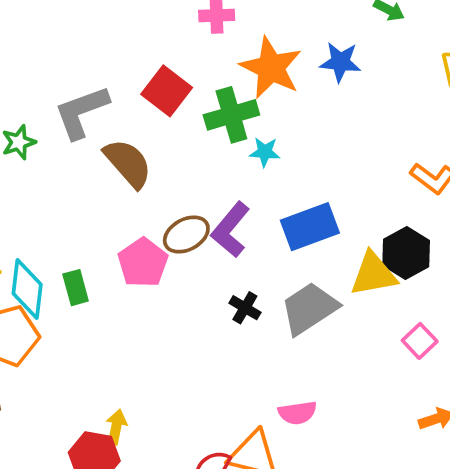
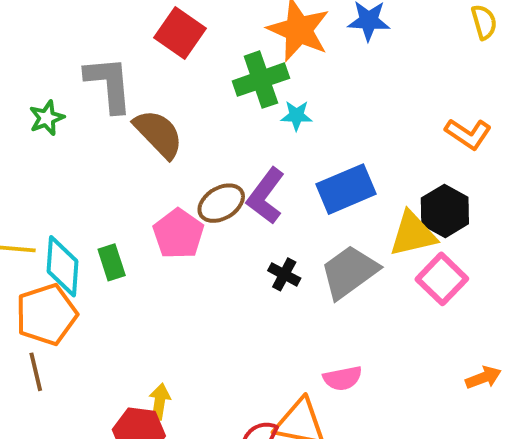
red square: (167, 91) -> (180, 33), moved
gray L-shape: (81, 112) -> (109, 84), turned 108
pink square: (420, 341) -> (442, 279), moved, size x1.4

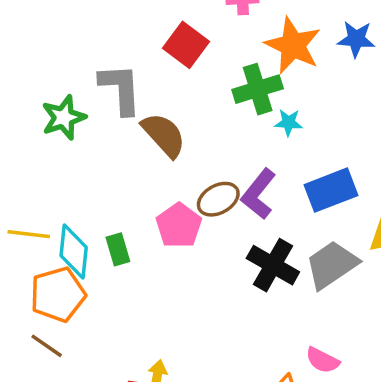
green star: (47, 118) -> (64, 118), size x1.4
black cross: (284, 274) -> (273, 265), size x1.8
brown line: (36, 372) -> (47, 346), turned -44
pink semicircle: (343, 378) -> (323, 360), turned 36

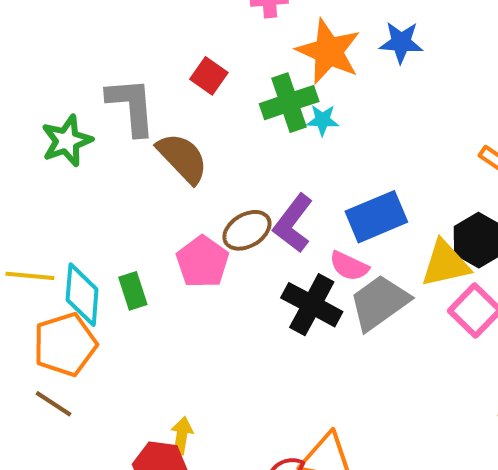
red square: (186, 45) -> (209, 76), moved, size x0.7
cyan star: (289, 123) -> (323, 120), moved
pink semicircle: (323, 360) -> (349, 266), moved

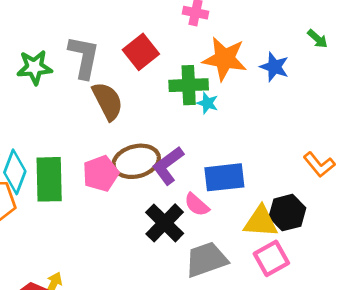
orange star: (328, 51) -> (225, 59), turned -30
red square: (209, 76) -> (141, 52), size x1.4
brown ellipse: (247, 230) -> (136, 161), size x1.4
green rectangle: (133, 291) -> (49, 179), size x1.8
gray trapezoid: (379, 303) -> (206, 260), moved

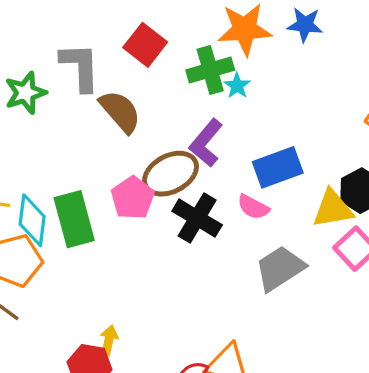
cyan star: (207, 103) -> (237, 86), turned 30
purple L-shape: (168, 166) -> (206, 143), moved
black cross: (165, 223) -> (197, 218), moved

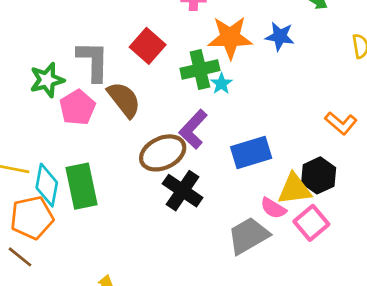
pink pentagon: (133, 198) -> (77, 107), moved
pink semicircle: (253, 207) -> (273, 208), moved

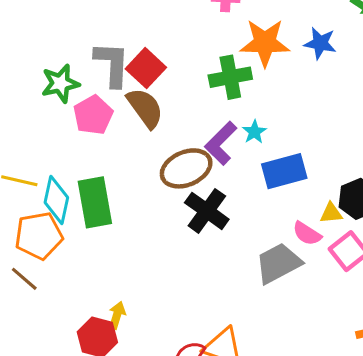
red square: (148, 46) -> (146, 68), moved
cyan star: (221, 84) -> (254, 132), moved
yellow triangle: (294, 189) -> (331, 213), size x0.6

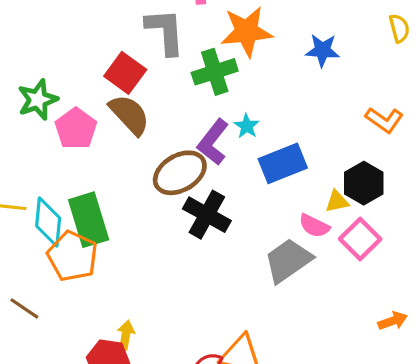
blue star: (320, 43) -> (323, 50), moved
gray L-shape: (112, 64) -> (165, 31), moved
orange pentagon: (39, 236) -> (72, 256), moved, turned -30

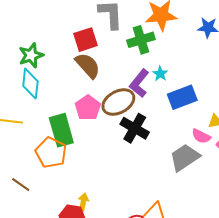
red square: (125, 73) -> (85, 40), turned 35
pink pentagon: (76, 129) -> (88, 108), moved
cyan diamond: (48, 222) -> (30, 84), moved

